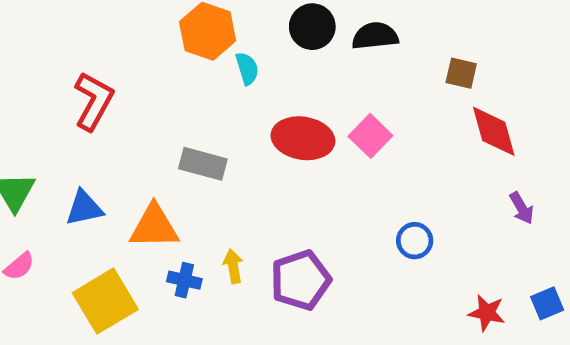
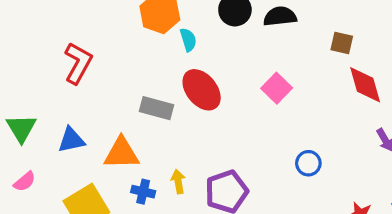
red ellipse: (303, 138) -> (202, 90), moved, turned 42

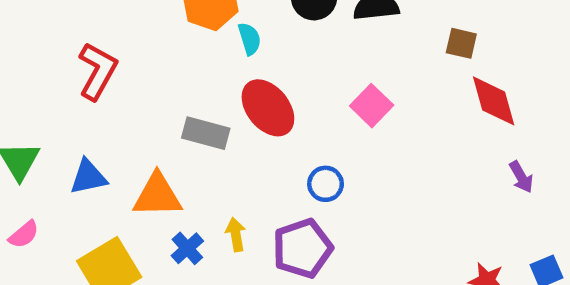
blue circle: (308, 163) -> (326, 184), moved
blue cross: (143, 192) -> (187, 248), turned 35

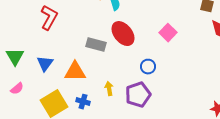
blue triangle: (88, 177) -> (45, 64), turned -42
blue cross: (187, 248) -> (83, 102), moved, turned -32

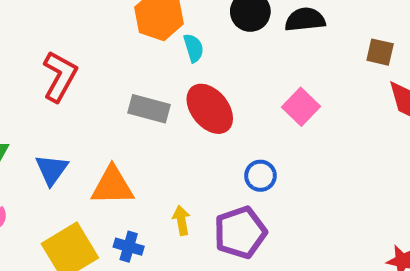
gray rectangle: (96, 45) -> (149, 109), moved

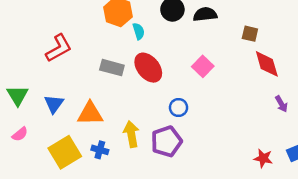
red L-shape: (60, 76) -> (59, 48), turned 32
yellow arrow: (181, 220) -> (131, 134), size x1.5

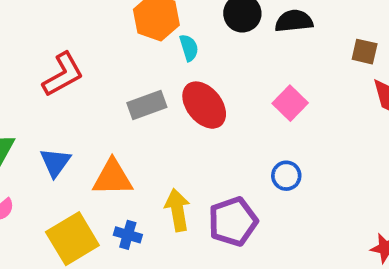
gray rectangle: (112, 68) -> (147, 105), turned -35
blue circle: (179, 108) -> (286, 176), moved

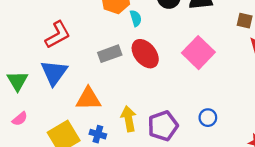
pink square: (290, 103) -> (198, 53), size x1.5
blue triangle: (55, 162) -> (54, 73), moved, size x1.4
blue circle: (286, 176) -> (208, 118), moved

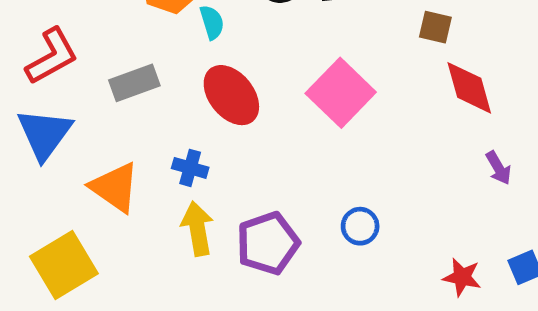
gray rectangle: (110, 54) -> (134, 83), moved
orange triangle: (88, 99) -> (115, 187), turned 36
blue cross: (98, 134) -> (190, 168), moved

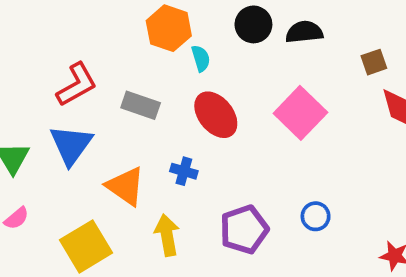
brown square: (435, 27) -> (374, 62), turned -32
gray rectangle: (134, 83) -> (141, 105), turned 39
yellow arrow: (197, 229) -> (167, 235), moved

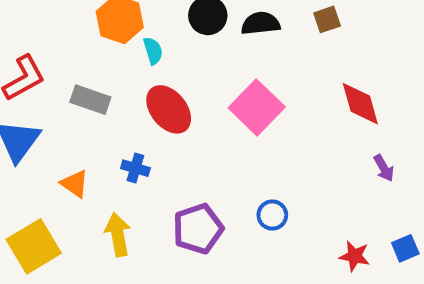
brown square: (374, 62) -> (327, 19), moved
orange triangle: (126, 186) -> (75, 184), size x0.7

